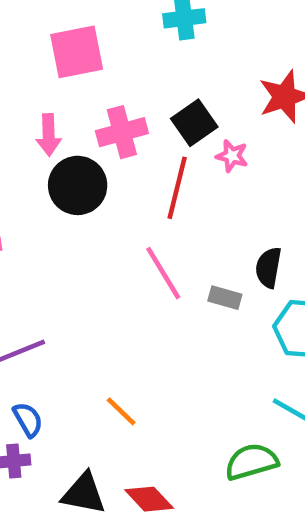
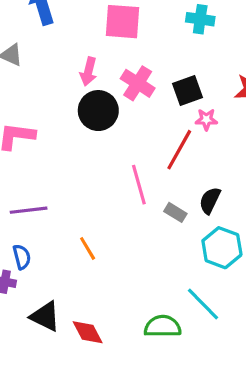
pink cross: (122, 132) -> (138, 83), turned 32
pink star: (232, 156) -> (206, 119), turned -30
red line: (177, 188) -> (179, 150), moved
orange line: (121, 411) -> (88, 248), moved

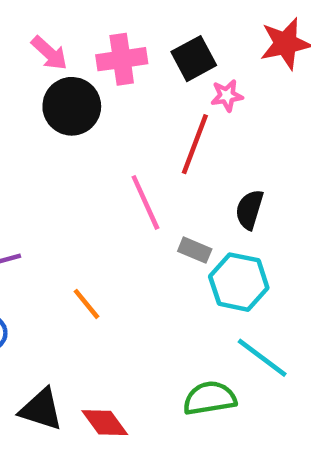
pink arrow: (88, 71) -> (49, 53), turned -52
pink cross: (138, 83) -> (122, 59), turned -32
gray rectangle: (175, 212) -> (195, 250), moved
cyan hexagon: (222, 248) -> (239, 282), moved

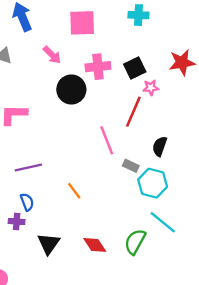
pink arrow: (49, 53) -> (52, 55), moved
green semicircle: (210, 398) -> (135, 242), turned -55
black triangle: (41, 409) -> (49, 244), turned 45
red diamond: (105, 423) -> (95, 245), moved

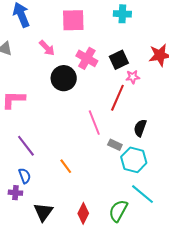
pink cross: (98, 67) -> (87, 58), turned 35
purple line: (28, 167) -> (26, 146), turned 65
red diamond: (95, 245) -> (83, 213), turned 60

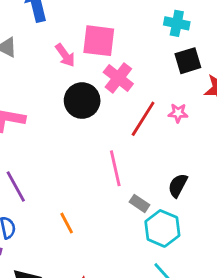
pink square: (73, 20) -> (99, 41), moved
black square: (119, 60) -> (188, 61), moved
red line: (117, 98) -> (143, 119), moved

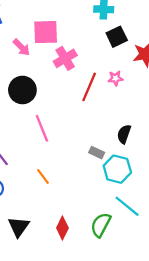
pink cross: (118, 78) -> (65, 58), turned 30
black circle: (82, 101) -> (22, 90), moved
pink line: (115, 168) -> (42, 128), moved

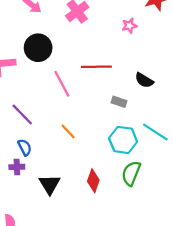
red line: (89, 87) -> (96, 67), moved, turned 72
black semicircle: (124, 134) -> (144, 80), turned -72
cyan hexagon: (117, 169) -> (123, 140), moved
cyan line: (127, 206) -> (155, 132), moved

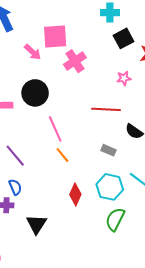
red line: (96, 67) -> (106, 109), moved
orange line: (68, 132) -> (62, 155), moved
red diamond: (93, 181) -> (75, 194), moved

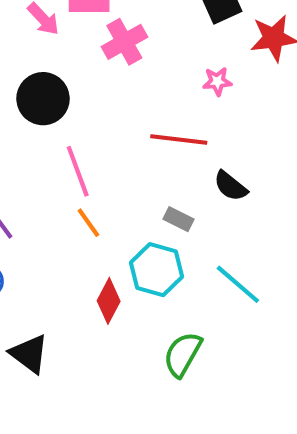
cyan hexagon: (110, 187) -> (157, 270), moved
black triangle: (36, 224) -> (29, 354), turned -30

